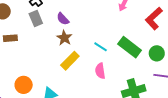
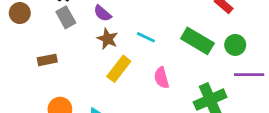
brown rectangle: (10, 38) -> (47, 60), moved
cyan line: (101, 47) -> (146, 37), moved

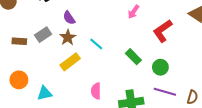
gray rectangle: (66, 17) -> (43, 35), moved, turned 70
green rectangle: (197, 41) -> (133, 57), size x0.7
pink semicircle: (161, 78) -> (96, 91), moved

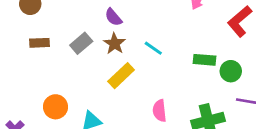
brown rectangle: (19, 41) -> (40, 43), moved
green rectangle: (133, 57) -> (204, 60), turned -35
green circle: (160, 67) -> (231, 71), moved

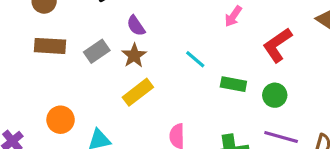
brown rectangle: (40, 43) -> (50, 46), size x1.4
cyan line: (153, 48) -> (195, 59), moved
green circle: (231, 71) -> (275, 95), moved

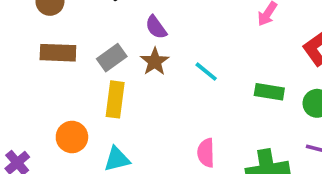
cyan line: (195, 59) -> (206, 72), moved
yellow rectangle: (138, 92) -> (115, 99), moved, turned -44

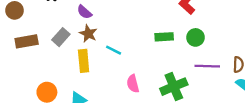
cyan line: (206, 72) -> (114, 50), moved
yellow rectangle: (115, 99) -> (84, 61), moved

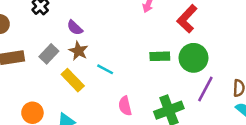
green circle: (195, 37) -> (193, 58), size x1.5
yellow rectangle: (84, 61) -> (73, 80), turned -40
purple line: (207, 66) -> (205, 89), turned -65

